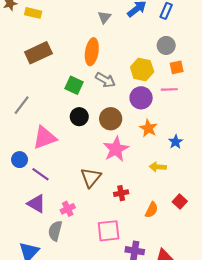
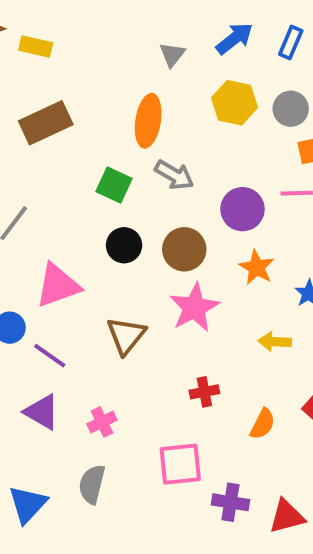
yellow hexagon: (142, 70) -> (234, 103), moved
brown triangle: (91, 177) -> (126, 336), moved
gray semicircle: (55, 231) -> (92, 484), moved

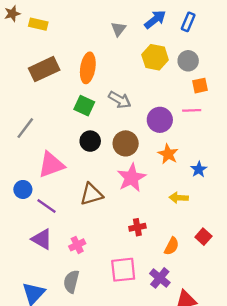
orange ellipse: (148, 121) -> (88, 68), moved
brown triangle: (126, 336) -> (91, 194), turned 35
purple cross: (230, 502) -> (160, 278), moved, turned 30

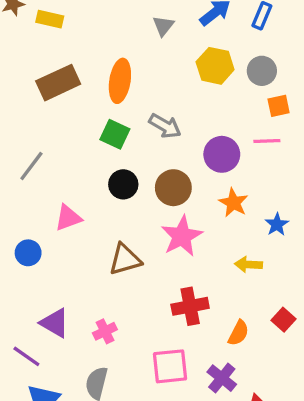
pink triangle: (51, 165) -> (68, 218), size x0.7
purple line: (46, 206) -> (26, 356), moved
red cross: (137, 227) -> (190, 306), size x1.5

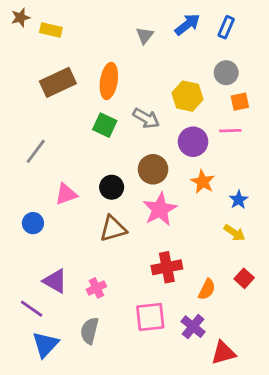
yellow hexagon: (215, 66) -> (188, 96), moved
black circle: (123, 184) -> (112, 187), moved
yellow arrow: (248, 265) -> (234, 233), moved, turned -150

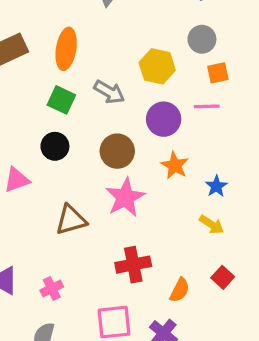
black circle: (112, 187) -> (55, 146), moved

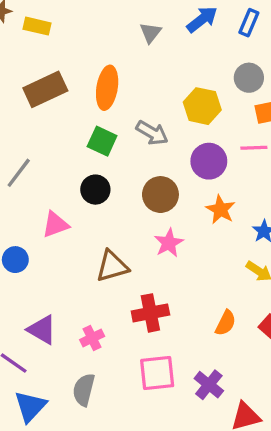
pink star: (125, 197) -> (169, 243), size x0.7
red cross: (133, 265) -> (150, 313), moved
orange semicircle: (180, 290) -> (226, 323), moved

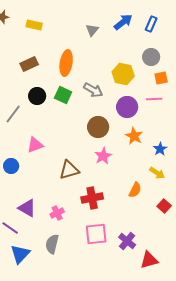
yellow rectangle: (37, 26) -> (34, 25), moved
brown rectangle: (45, 89) -> (29, 64), size x0.7
black circle: (95, 190) -> (37, 96), moved
orange semicircle: (226, 323) -> (135, 190), moved

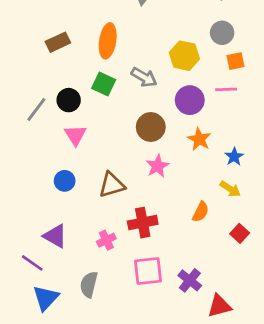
black circle: (37, 96) -> (69, 100), moved
pink triangle: (35, 145) -> (75, 135), moved, turned -42
blue circle: (11, 166) -> (65, 181), moved
pink cross: (57, 213) -> (106, 240), moved

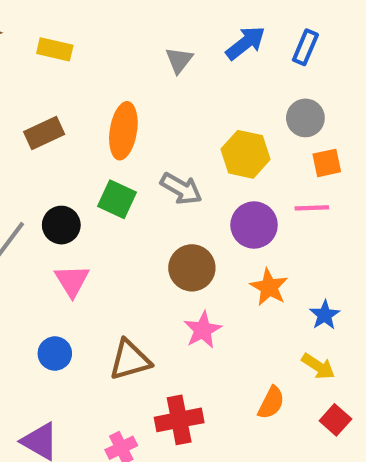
red square: (240, 233) -> (335, 420), moved

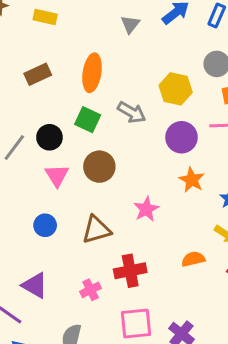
brown circle: (192, 268) -> (99, 167), moved
orange semicircle: (271, 403) -> (193, 259), turned -130

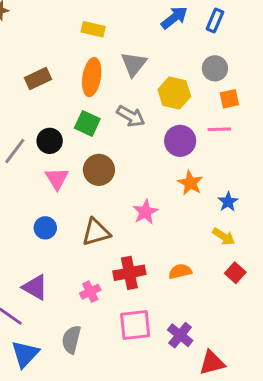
yellow rectangle: (45, 17) -> (93, 29), moved
gray triangle: (130, 24) -> (134, 64), moved, size x1.4
orange semicircle: (193, 259) -> (180, 271), moved

